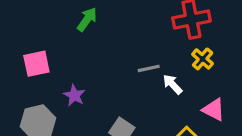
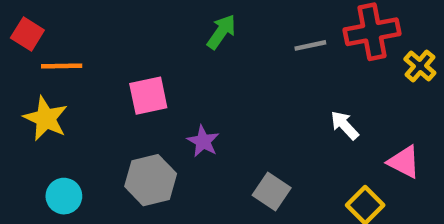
yellow cross: (203, 59) -> (420, 66), moved
gray line: (149, 68) -> (310, 45), moved

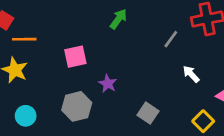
gray line: (310, 45) -> (171, 39), moved, turned -42

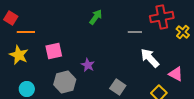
gray line: (171, 39) -> (135, 32), turned 56
pink square: (75, 57) -> (54, 51), moved
white arrow: (191, 74) -> (150, 58), size x1.5

